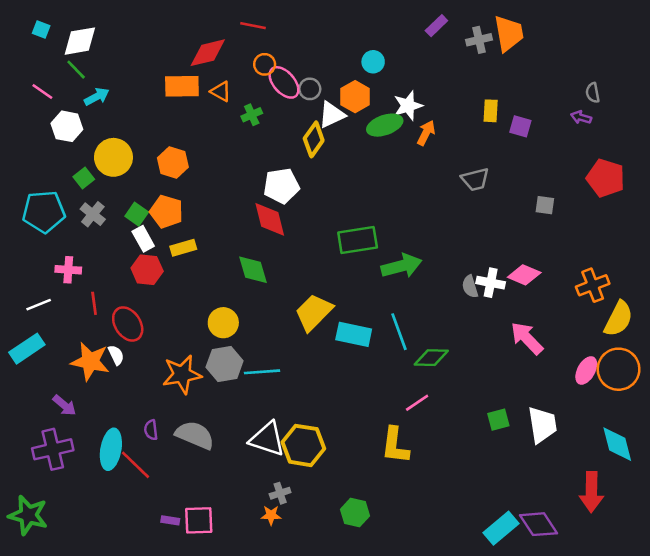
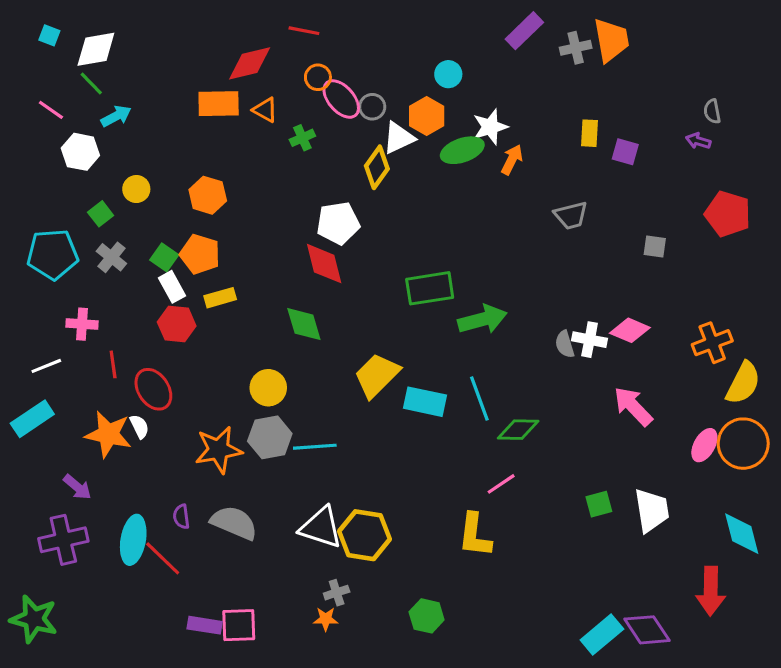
purple rectangle: (436, 26) -> (524, 31), size x1.4
yellow circle: (113, 157) -> (136, 189), size x0.6
purple rectangle: (170, 520) -> (205, 625), size x1.5

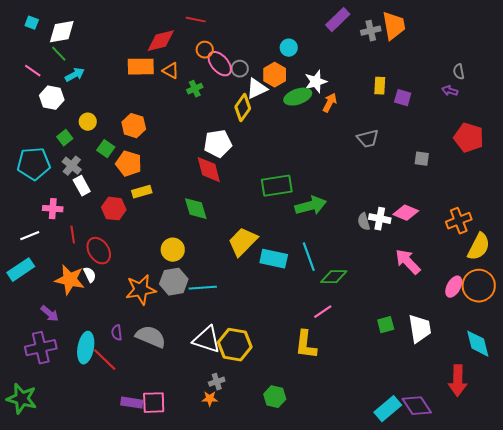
green square: (164, 257) -> (106, 149), moved
white rectangle: (172, 287) -> (82, 186), moved

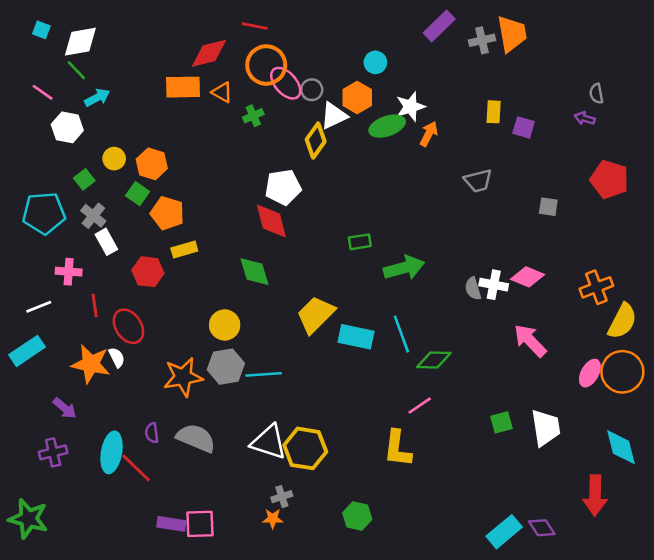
orange circle: (205, 50) -> (266, 65), size x1.8
orange hexagon: (134, 126) -> (152, 164), moved
green rectangle: (277, 186) -> (360, 242), size x0.6
purple cross: (41, 348) -> (53, 452), size x0.7
purple diamond: (417, 406) -> (542, 528), size x0.7

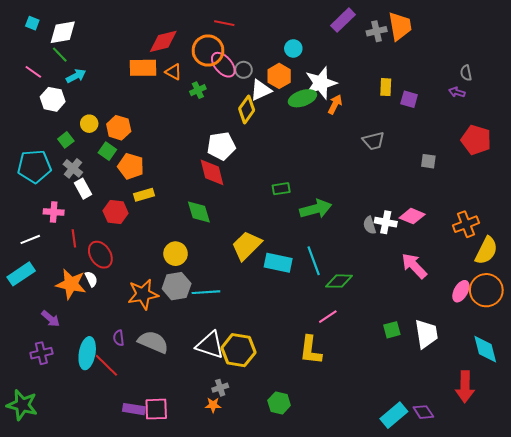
red line: (255, 26) -> (224, 23), moved
white star: (411, 107) -> (321, 83), size x1.4

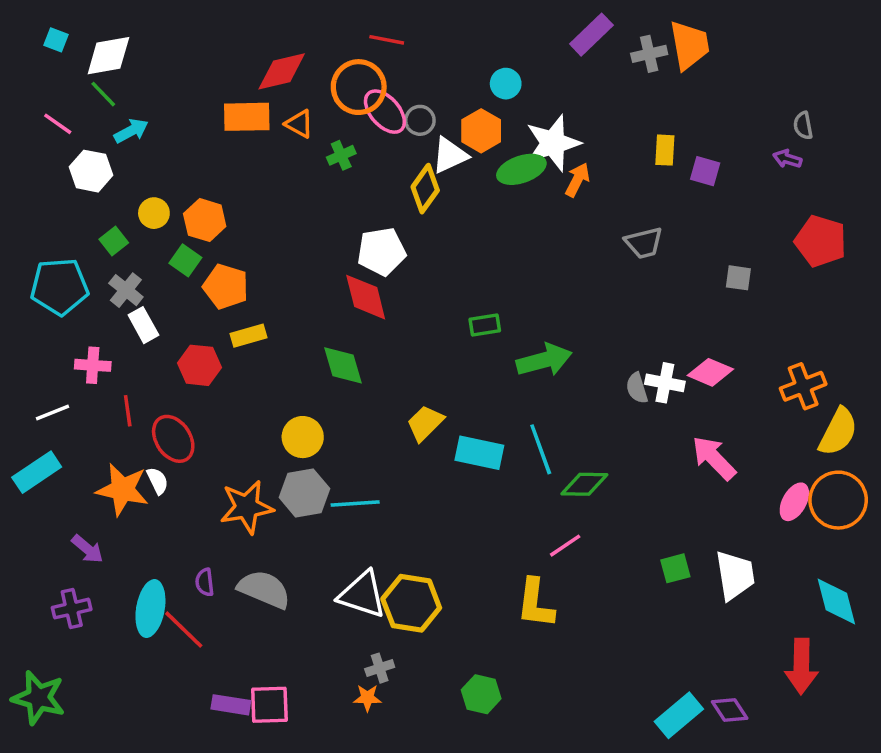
yellow trapezoid: (247, 246) -> (425, 423), size x0.7

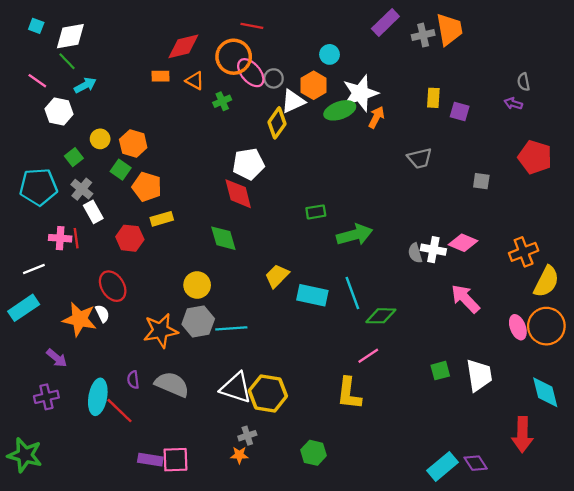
orange rectangle: (247, 117) -> (161, 76), size x0.6
red line: (128, 411) -> (76, 238), moved
pink ellipse: (794, 502) -> (518, 327), turned -50

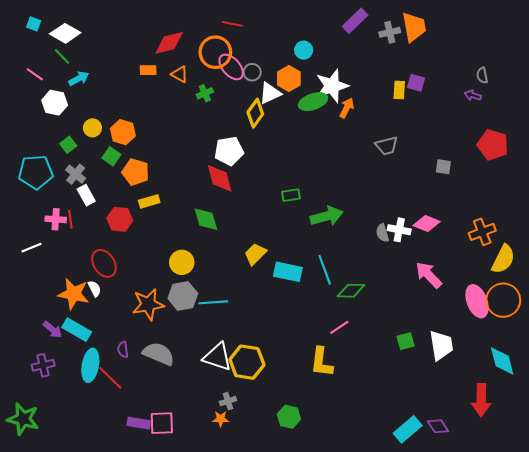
white diamond: (70, 36) -> (65, 33), turned 40
purple square: (460, 111) -> (416, 83), moved
cyan rectangle: (24, 308) -> (77, 330), moved, turned 64
pink ellipse: (518, 327) -> (477, 301), size x1.4

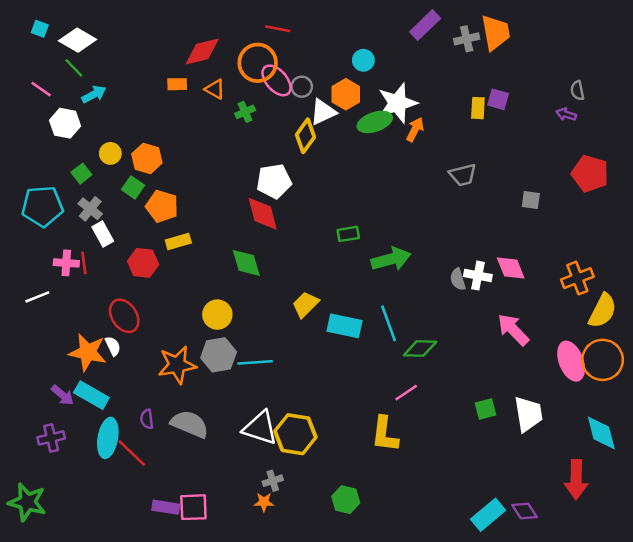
pink diamond: (427, 223) -> (511, 268), turned 45

